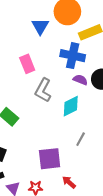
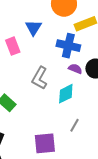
blue triangle: (40, 26) -> (33, 28), moved
pink rectangle: (27, 64) -> (13, 46), moved

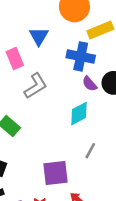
purple semicircle: (75, 69) -> (90, 84), turned -152
gray L-shape: (40, 78) -> (36, 86), moved, turned -150

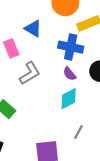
blue triangle: (39, 36) -> (33, 28), turned -30
purple semicircle: (90, 84) -> (70, 74), moved

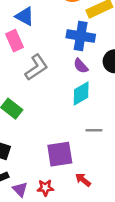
blue triangle: (33, 28) -> (25, 16), moved
gray line: (79, 132) -> (94, 130), turned 64

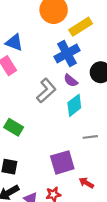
blue cross: (81, 36) -> (67, 54), turned -30
gray L-shape: (36, 67) -> (46, 91), moved

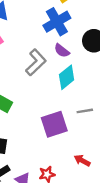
purple square: (62, 162) -> (54, 124), moved

